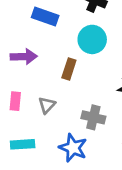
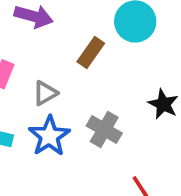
blue star: (73, 148) -> (49, 136), moved

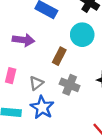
gray cross: (104, 129) -> (70, 85), moved

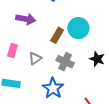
cyan circle: (82, 35) -> (78, 28), moved
blue star: (42, 107) -> (53, 88), moved

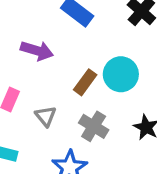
gray triangle: (35, 58) -> (46, 116), turned -40

